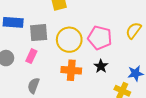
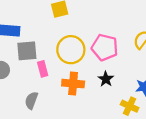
gray square: (39, 33) -> (27, 51), moved
pink rectangle: (31, 56) -> (43, 69), moved, turned -40

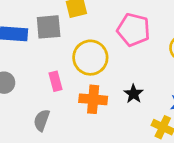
pink pentagon: (105, 47) -> (134, 30), moved
gray square: (27, 51) -> (49, 27), moved

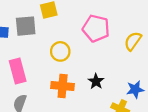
yellow circle: (90, 58) -> (60, 51), size x0.7
pink rectangle: (56, 81) -> (18, 71), moved, size x1.5

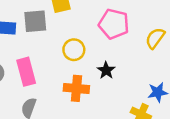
black star: (96, 81) -> (106, 70), moved

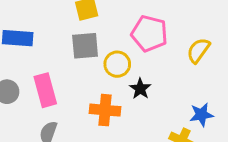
gray square: (35, 21) -> (85, 46), moved
yellow circle: (74, 50) -> (117, 64), moved

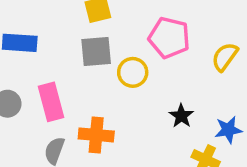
black star: (140, 89) -> (181, 116), moved
orange cross: (105, 110) -> (96, 135), moved

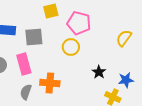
pink pentagon: (169, 38) -> (79, 23), moved
gray square: (96, 52) -> (34, 37), moved

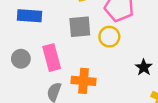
gray square: (34, 37) -> (80, 27), moved

